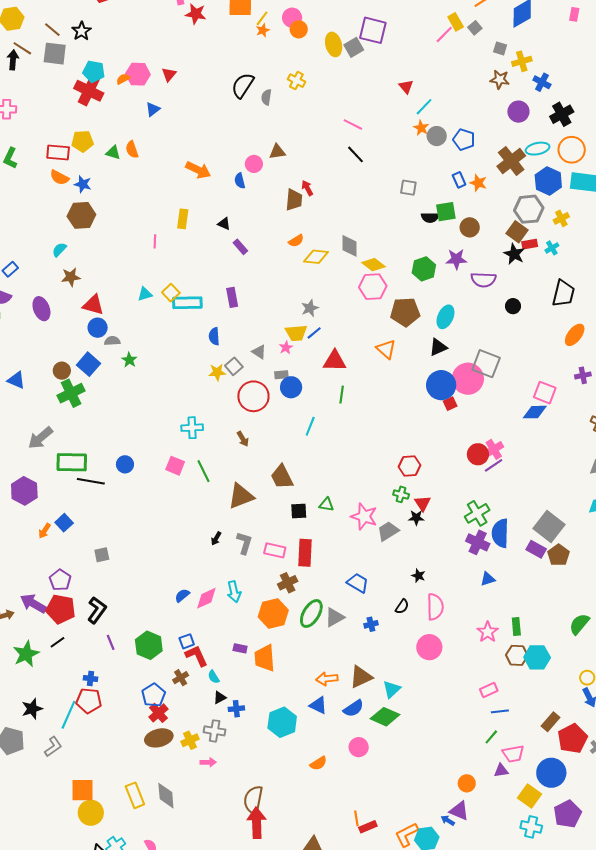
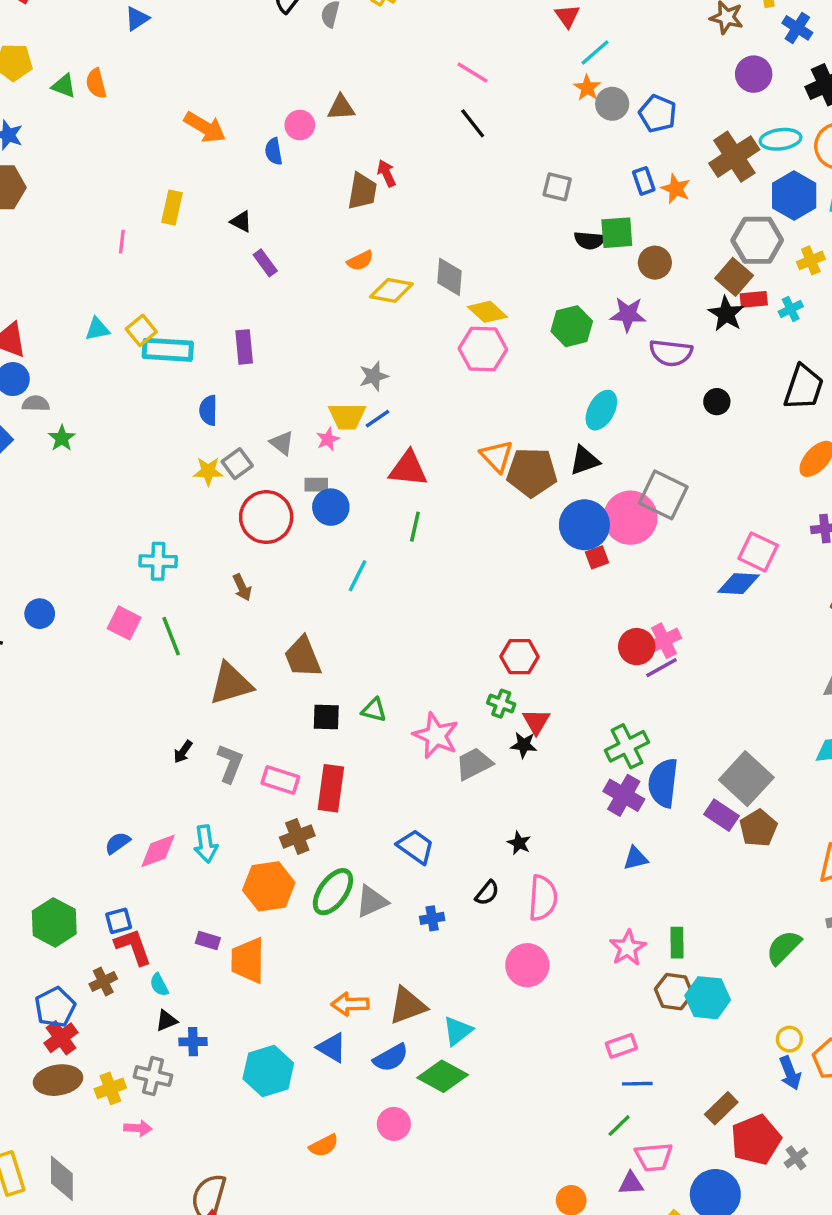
brown pentagon: (405, 312) -> (532, 472), moved

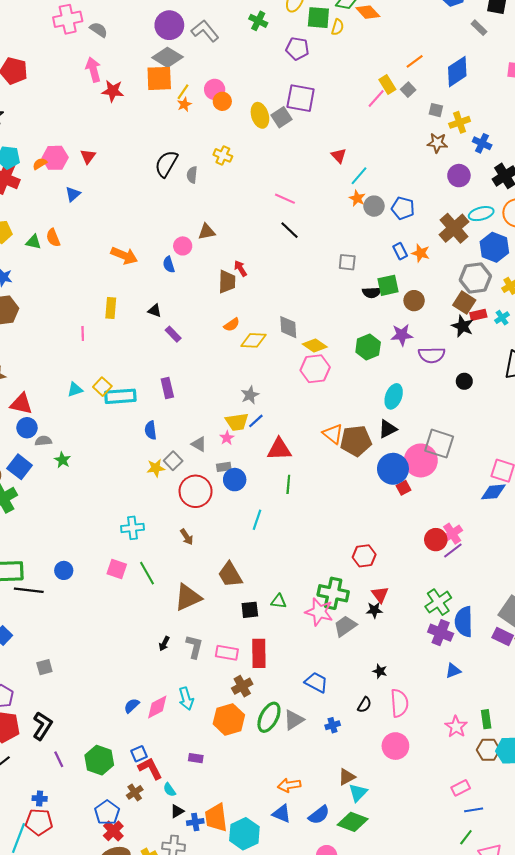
green cross: (501, 704) -> (333, 593), moved, size x1.8
orange trapezoid: (248, 960) -> (216, 818), moved
brown triangle: (408, 1006) -> (347, 777), moved, size x0.7

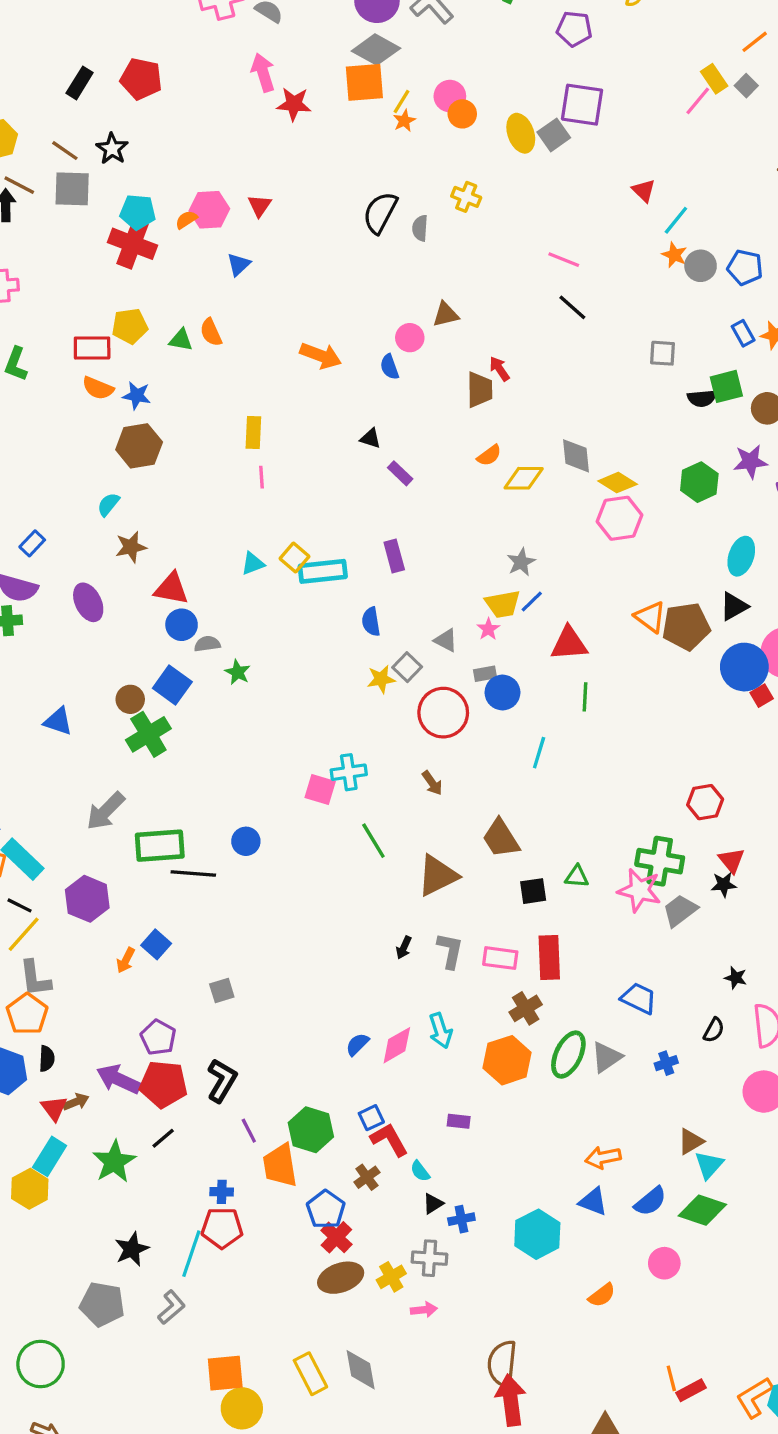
yellow rectangle: (111, 308) -> (253, 433), moved
pink square: (117, 569) -> (320, 789), moved
orange trapezoid: (216, 818) -> (280, 1165), moved

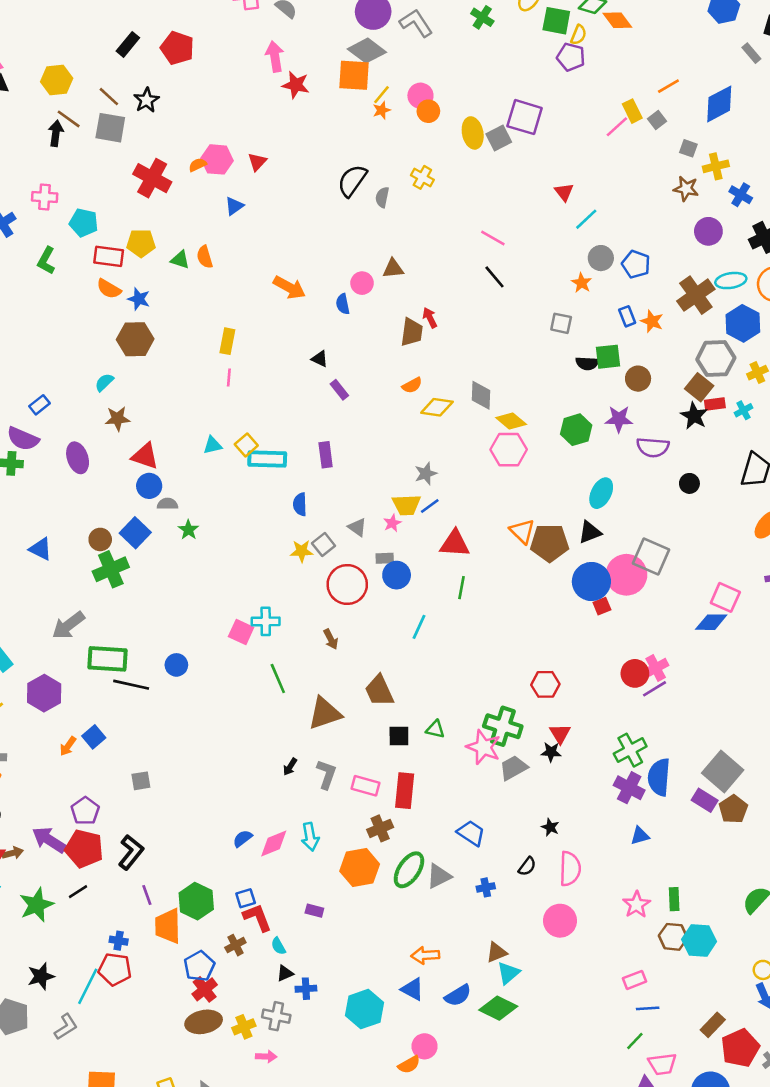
purple pentagon: (574, 29) -> (571, 57), moved
cyan pentagon: (138, 212) -> (84, 223), moved
orange star: (674, 255) -> (582, 283), moved
pink circle: (664, 1263) -> (425, 1046), moved

